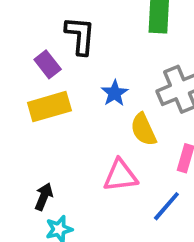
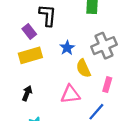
black arrow: (44, 197) -> (27, 93), moved

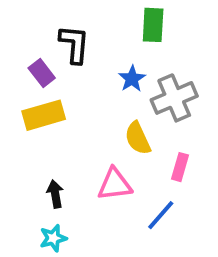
blue star: (67, 48) -> (132, 79), moved
black arrow: (27, 93) -> (55, 194), moved, turned -32

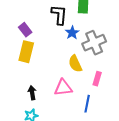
black L-shape: (74, 44) -> (59, 15), moved
yellow rectangle: (44, 115) -> (26, 52), turned -60
blue line: (161, 215) -> (87, 104), turned -30

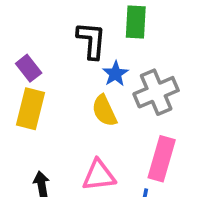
yellow semicircle: (75, 64) -> (104, 111), moved
pink rectangle: (97, 79) -> (162, 159), size x1.6

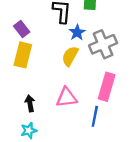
yellow semicircle: (104, 111) -> (70, 56), turned 54

